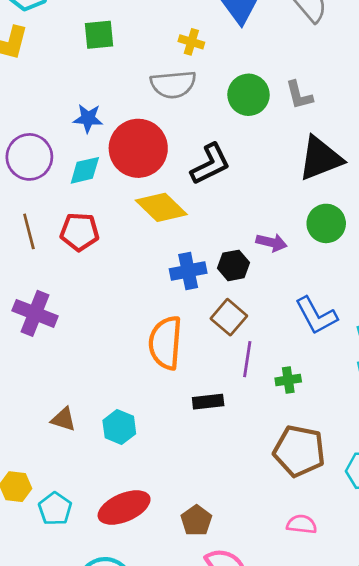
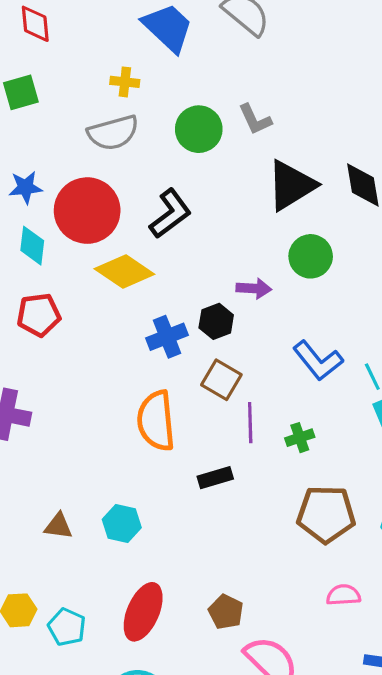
cyan diamond: (85, 170) -> (32, 246), turned -60
red ellipse: (124, 507) -> (143, 612), turned -33

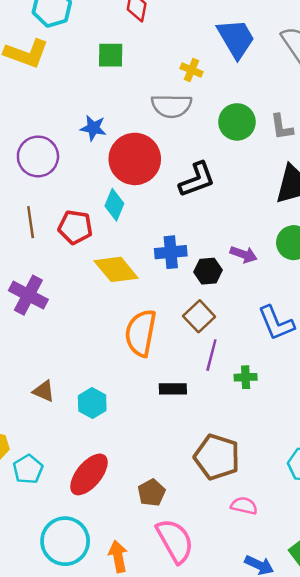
cyan diamond: (32, 246) -> (114, 205), moved
yellow diamond: (124, 272) -> (116, 269), moved
blue cross: (167, 337) -> (171, 252), moved
brown pentagon: (326, 514) -> (217, 457), moved

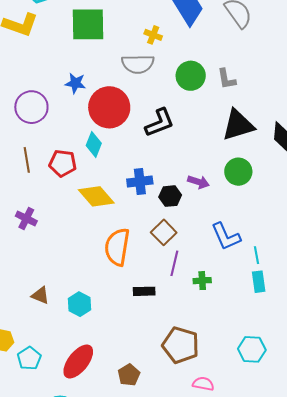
green square: (111, 55) -> (88, 24), size x1.6
purple cross: (28, 295) -> (26, 219), size x0.7

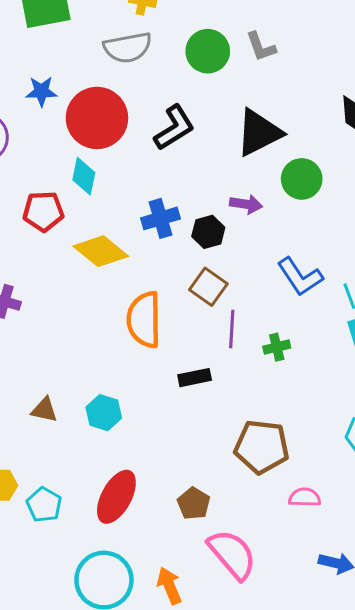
black triangle: (238, 125) -> (259, 133), moved

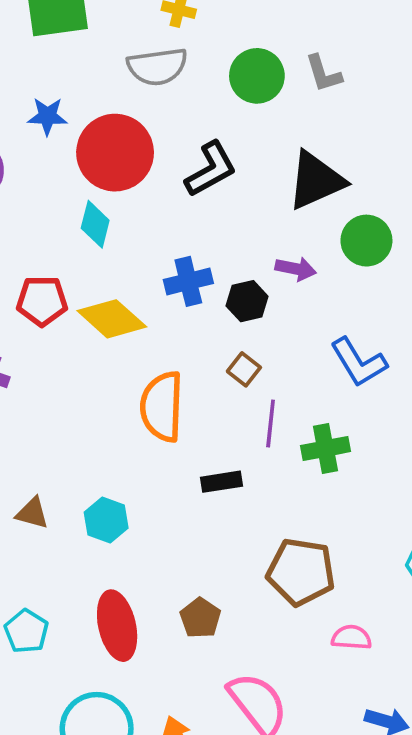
red pentagon: (43, 211) -> (42, 301), moved
brown square: (208, 287) -> (244, 369), size x0.7
green cross: (277, 347) -> (326, 449), size x1.4
red ellipse: (116, 497) -> (117, 626), turned -44
brown pentagon: (194, 503) -> (200, 618), moved

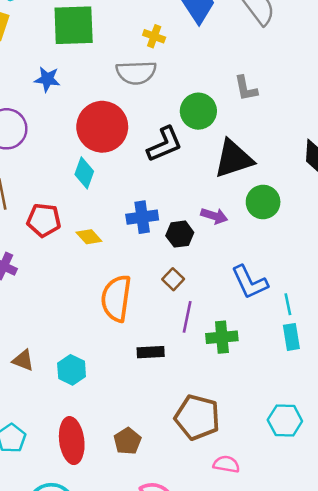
green circle: (257, 76) -> (198, 111), moved
blue star: (47, 116) -> (47, 79), moved
yellow diamond: (112, 319) -> (89, 237), size x0.6

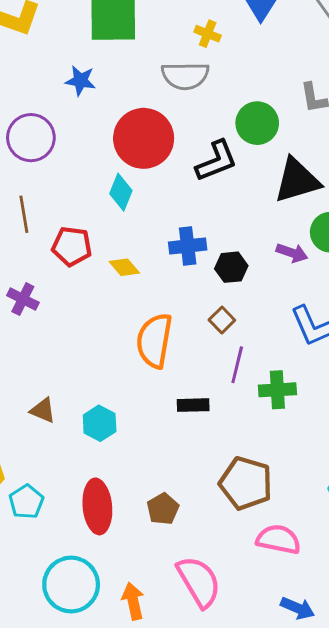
purple arrow: (214, 216) -> (292, 253), moved
pink semicircle: (226, 464) -> (278, 539), size x1.4

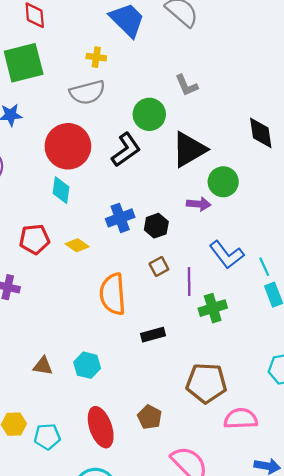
brown square: (222, 320) -> (159, 266), turned 30
purple line: (237, 365) -> (189, 281), moved
cyan pentagon: (26, 502) -> (47, 437), turned -30

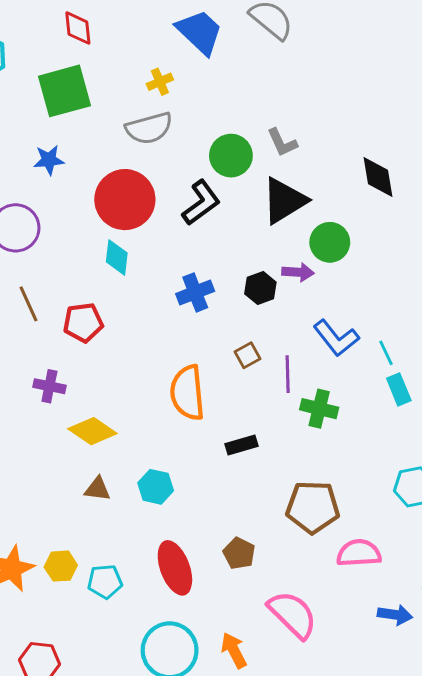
yellow cross: (96, 57) -> (160, 82), turned -30
gray L-shape: (187, 85) -> (282, 143), moved
black hexagon: (156, 226) -> (260, 288), moved
yellow diamond: (77, 245) -> (92, 431), moved, size x1.5
green cross: (213, 308) -> (319, 409), turned 32

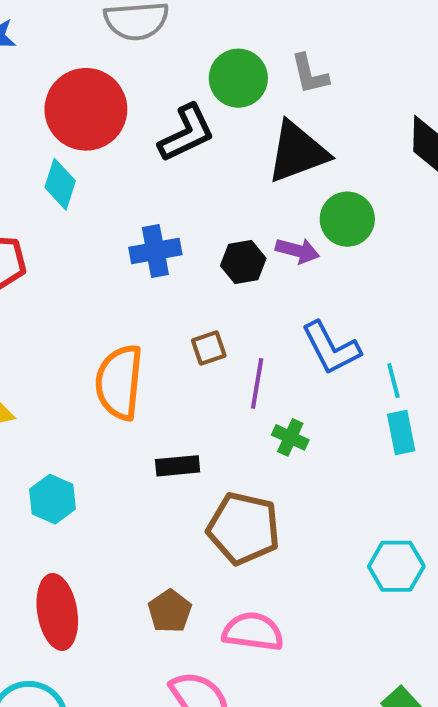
green cross: (319, 409) -> (290, 437), size x0.7
brown pentagon: (313, 507) -> (244, 528), moved
brown pentagon: (239, 553) -> (170, 611), moved
pink semicircle: (359, 553) -> (253, 632), moved

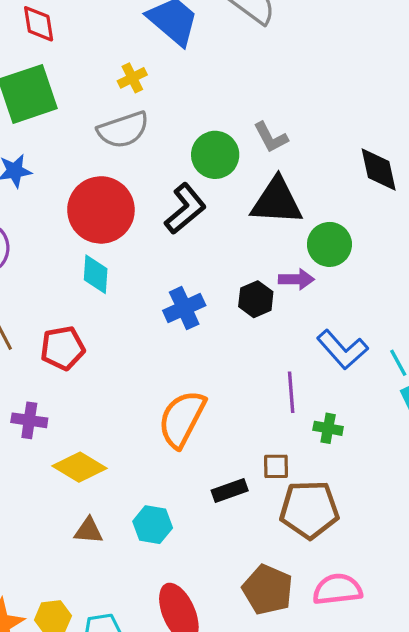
black triangle: (297, 152) -> (277, 201), turned 38
brown square: (209, 348) -> (276, 466), moved, turned 32
orange semicircle: (119, 382) -> (182, 419), turned 36
black rectangle: (178, 466) -> (230, 490), moved
brown pentagon: (170, 611) -> (268, 590), size x1.4

